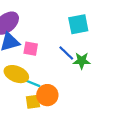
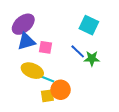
cyan square: (78, 24) -> (89, 25), turned 36

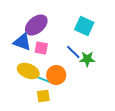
purple ellipse: (23, 24) -> (36, 25), moved
blue triangle: (26, 41) -> (22, 42), turned 36
orange circle: (61, 90) -> (56, 75), moved

